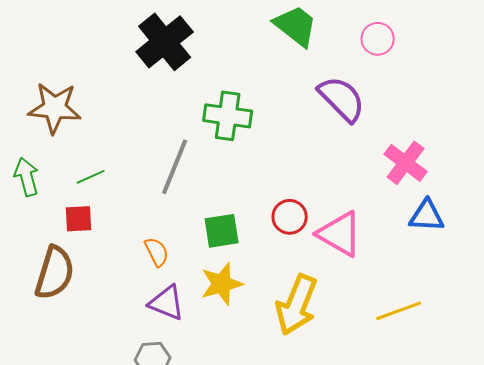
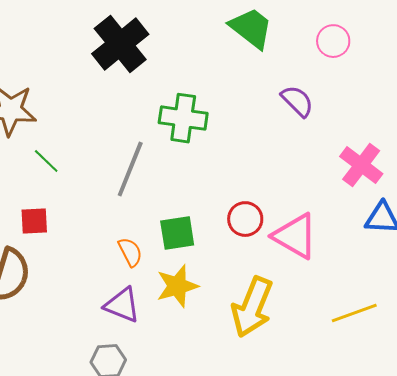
purple semicircle: (342, 99) -> (297, 101), size x0.7
green line: (91, 177) -> (46, 161), moved, turned 68
orange semicircle: (157, 252) -> (130, 252), moved

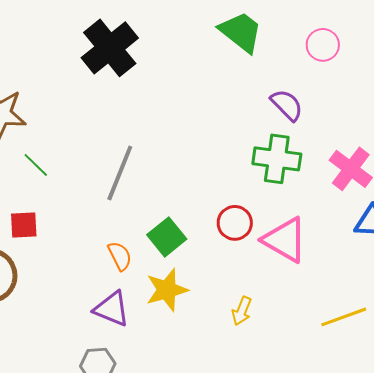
green cross: (183, 118) -> (277, 159), moved
green square: (177, 233) -> (167, 237), turned -30
yellow arrow: (252, 307) -> (242, 311), size x0.5

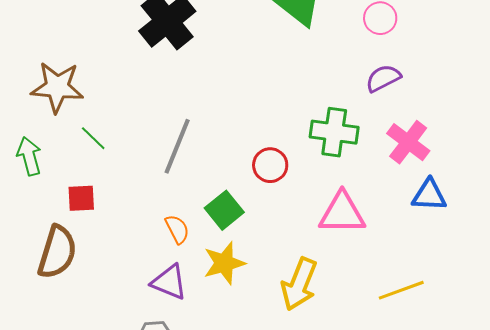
purple semicircle: (287, 105) -> (383, 78), moved, turned -72
red circle: (235, 223) -> (270, 165), moved
pink triangle: (285, 240) -> (342, 213), turned -30
yellow arrow: (242, 311) -> (299, 284), size x1.8

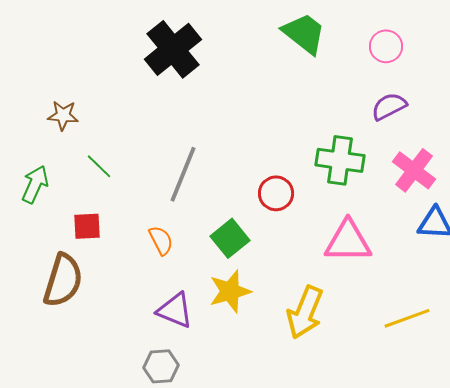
brown star: (57, 87) -> (63, 115), size x0.6
green arrow: (29, 156) -> (35, 184), turned 39
orange semicircle: (177, 229) -> (161, 240), moved

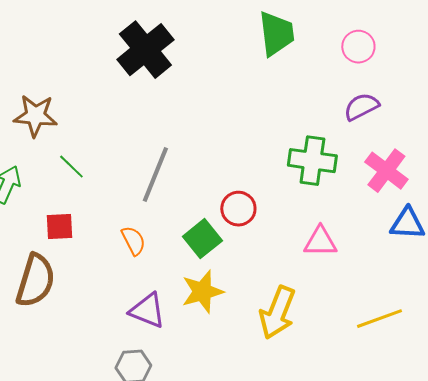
green trapezoid: (304, 33) -> (276, 34), turned 45
brown star: (63, 115) -> (35, 116), size x1.4
red circle: (276, 193) -> (238, 209), moved
pink triangle: (348, 241) -> (320, 242), size x0.7

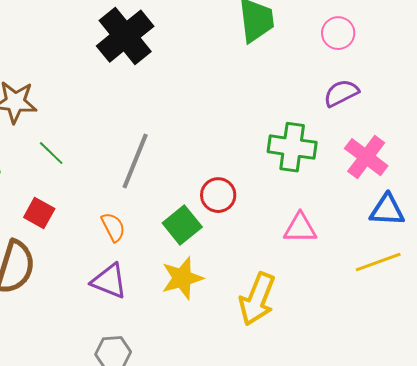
red square: (59, 227) -> (39, 213), turned 32
purple triangle: (147, 311) -> (109, 281), moved
yellow line: (379, 319) -> (378, 262), moved

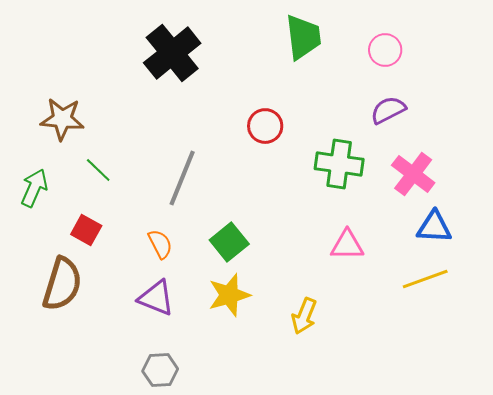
red circle: (218, 195) -> (265, 126), moved
yellow arrow: (257, 299) -> (304, 316), size x0.7

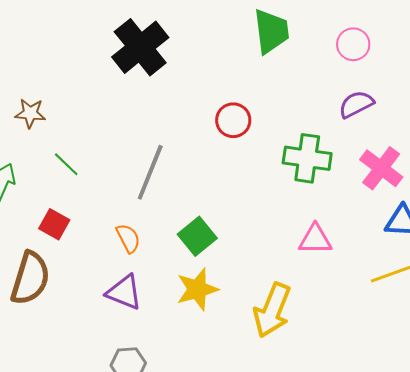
brown star: (62, 119) -> (30, 113), size x0.7
yellow arrow: (304, 316) -> (272, 310), size x1.5

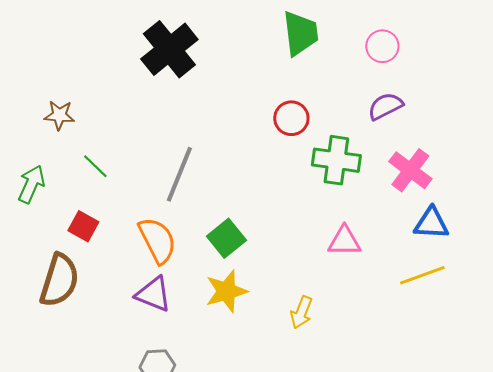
red circle: (233, 120) -> (291, 118), moved
orange semicircle: (128, 238) -> (157, 240), size x1.6
yellow arrow: (272, 310) -> (301, 312), size x0.6

